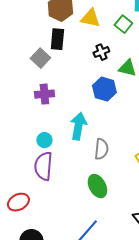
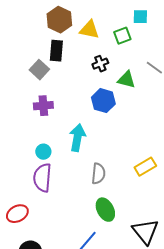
green square: (123, 24) -> (122, 36), turned 30
gray semicircle: (101, 149) -> (98, 174), moved
green ellipse: (97, 186) -> (105, 210), moved

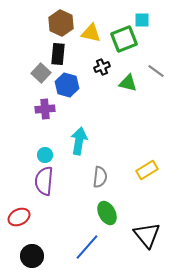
green square: (122, 36) -> (124, 39), size x1.5
blue hexagon: (103, 101) -> (67, 85), moved

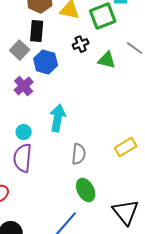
purple cross: (45, 109) -> (24, 86), turned -36

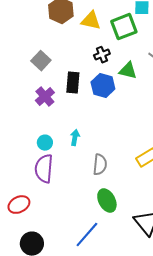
black rectangle: (37, 31) -> (73, 83), moved
blue hexagon: (46, 62) -> (103, 86), moved
cyan arrow: (58, 118) -> (75, 138), moved, size x0.6

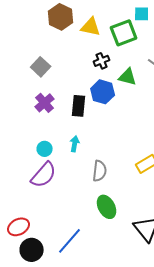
black rectangle: (73, 83) -> (79, 106), moved
purple semicircle: (44, 169) -> (44, 175), turned -144
red ellipse: (19, 205) -> (19, 227), moved
blue line: (87, 235) -> (70, 241), moved

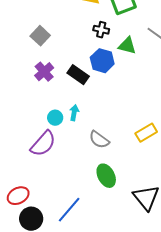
black cross: (102, 61) -> (101, 30), turned 35
black rectangle: (79, 106) -> (78, 75), turned -60
cyan circle: (45, 149) -> (55, 118), moved
gray semicircle: (100, 171) -> (99, 140), turned 120

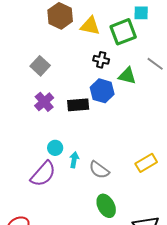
black rectangle: (78, 75) -> (78, 105), turned -40
cyan arrow: (74, 113) -> (74, 160), moved

